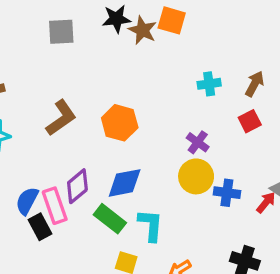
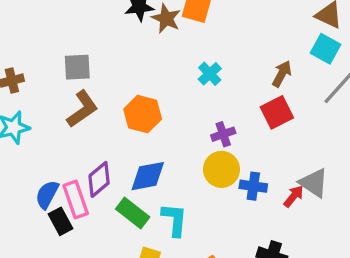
gray square: (61, 32) -> (77, 67), moved
cyan cross: (209, 84) -> (210, 74), moved, turned -35
red square: (250, 121) -> (277, 112), size x1.4
purple cross: (198, 142) -> (223, 134), turned 35

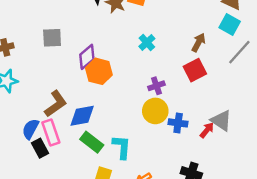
brown L-shape: (82, 109) -> (56, 104), moved
blue diamond: (148, 176) -> (82, 116), moved
purple diamond: (99, 179) -> (87, 57), moved

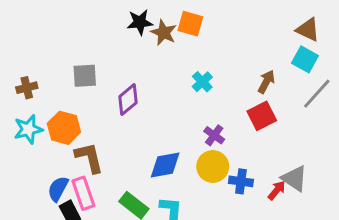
orange hexagon: (99, 71) -> (64, 128), moved
purple cross: (156, 86) -> (214, 135), turned -35
brown L-shape: (56, 104) -> (89, 158), turned -68
blue diamond: (82, 116) -> (165, 165), moved

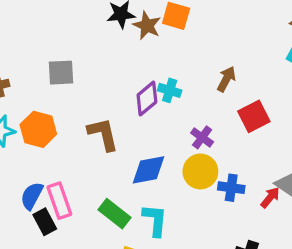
cyan cross: (202, 82) -> (170, 90), moved, turned -30
brown arrow: (266, 82) -> (226, 79), moved
purple diamond: (128, 100) -> (147, 99), moved
brown L-shape: (89, 158) -> (103, 134), moved

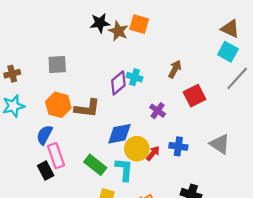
orange hexagon: (38, 129) -> (58, 105), moved
brown L-shape: (103, 134) -> (87, 108), turned 110
yellow circle: (200, 171) -> (137, 149), moved
blue semicircle: (32, 196) -> (45, 135), moved
red arrow: (270, 197) -> (153, 153), moved

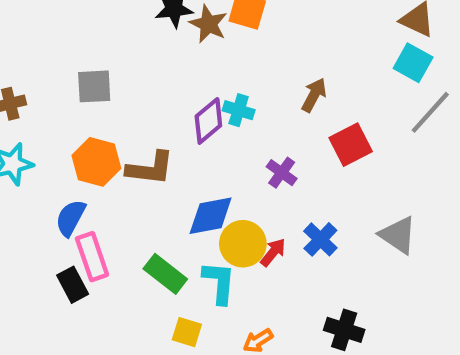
blue cross: (178, 146) -> (320, 239), turned 36

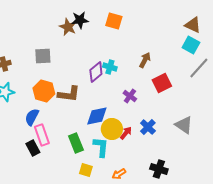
brown star: (208, 24) -> (68, 27), moved
green rectangle: (165, 274) -> (76, 143), turned 30

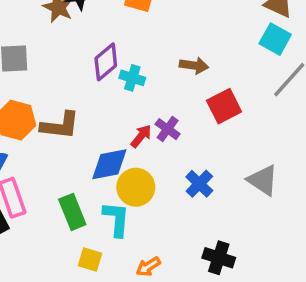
brown arrow: (145, 60) -> (194, 66), turned 70
purple diamond: (96, 72) -> (106, 62), moved
red arrow: (126, 133) -> (141, 136), moved

